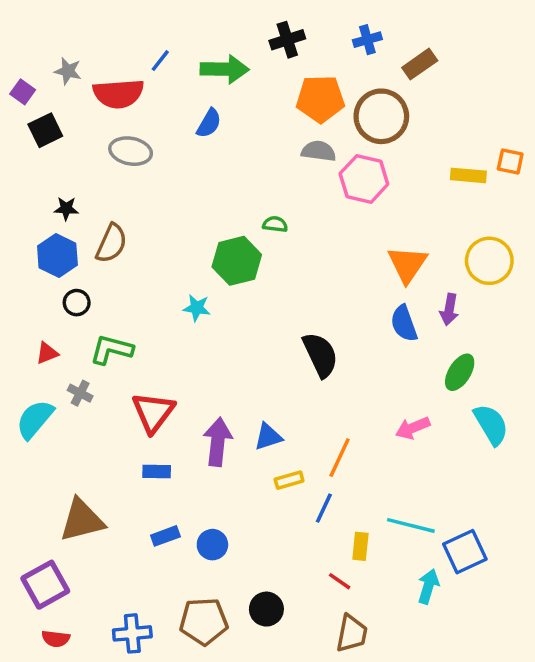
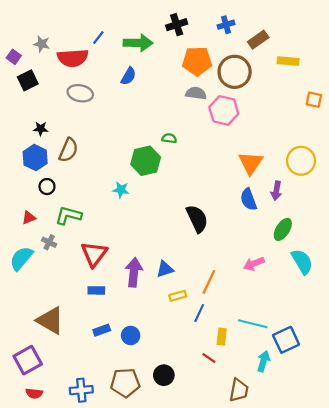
yellow rectangle: (468, 175) -> (288, 61), moved
brown triangle: (82, 520) -> (50, 320), turned 44
brown trapezoid: (352, 633) -> (239, 390), moved

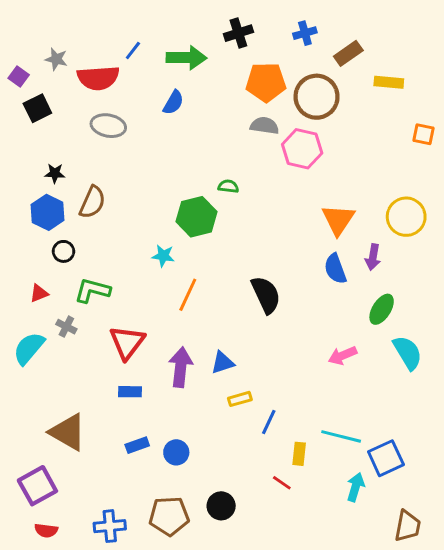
orange line: (209, 282) -> (188, 295), moved
brown trapezoid: (239, 390) -> (408, 526), moved

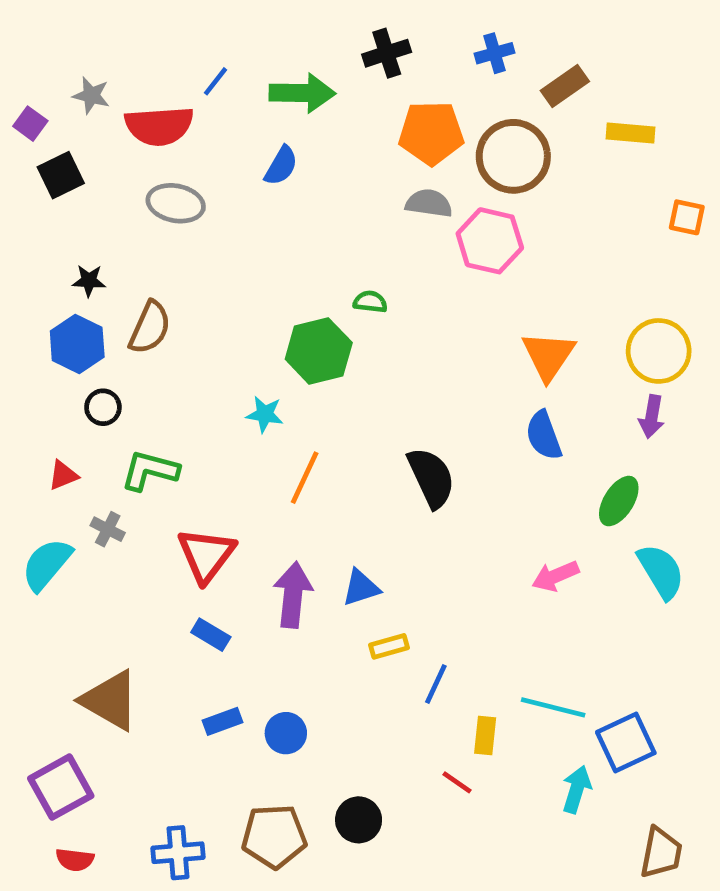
purple arrow: (373, 257) -> (652, 417), moved
blue rectangle: (130, 392) -> (211, 635), turned 30

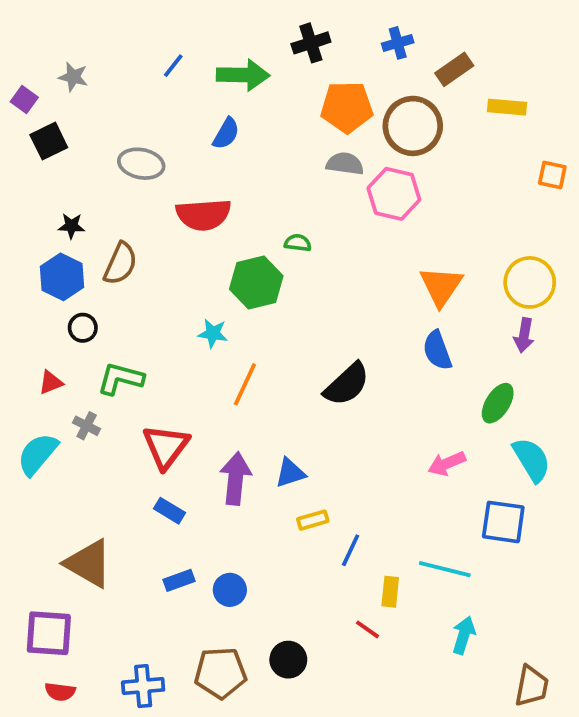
red semicircle: (159, 126) -> (203, 215), moved
black semicircle: (431, 478) -> (347, 384), turned 72
blue square: (626, 743) -> (503, 522), moved, turned 33
purple square: (61, 787) -> (49, 633), turned 33

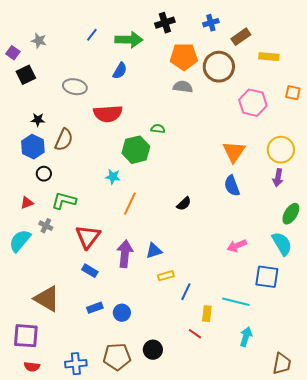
pink hexagon: (394, 194) -> (253, 103), moved
black semicircle: (347, 384) -> (184, 204), size x0.6
green ellipse: (498, 403) -> (291, 214), moved

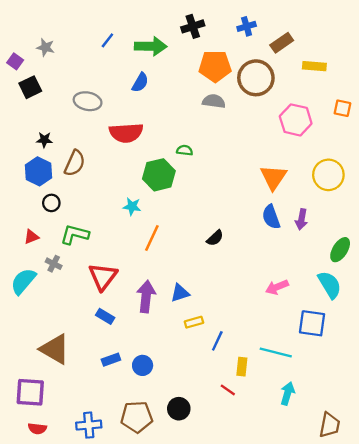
purple arrow: (278, 178) -> (302, 219), moved

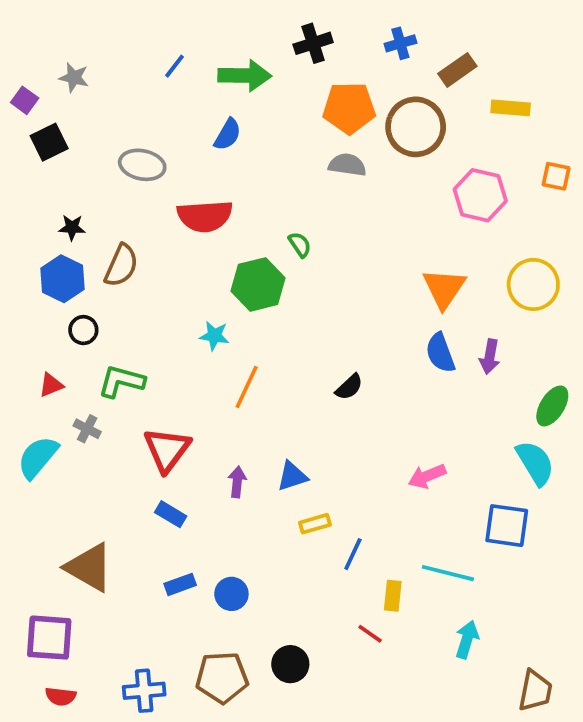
green semicircle: (185, 150) -> (300, 245), turned 49
pink arrow: (277, 287) -> (427, 476), moved
purple arrow: (146, 296) -> (237, 482), size x0.6

